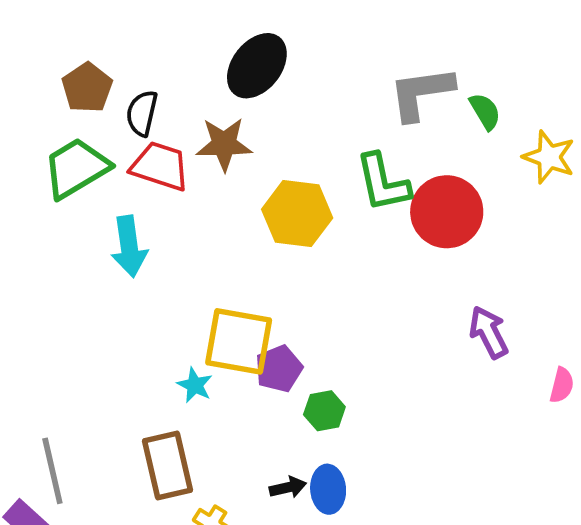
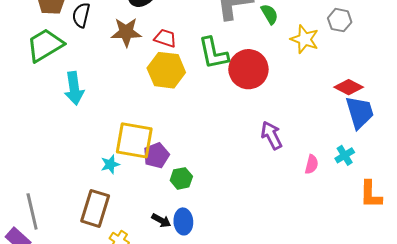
red trapezoid: (160, 166) -> (165, 38), moved, size x0.7
cyan star: (195, 385) -> (110, 164), turned 30
brown rectangle: (167, 465) -> (95, 208), turned 30
black arrow: (288, 487) -> (161, 220), turned 42

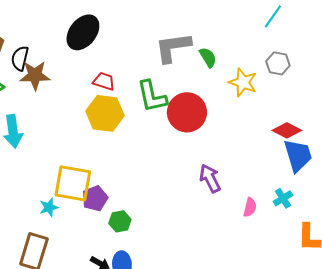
brown star: (126, 32) -> (35, 75), moved

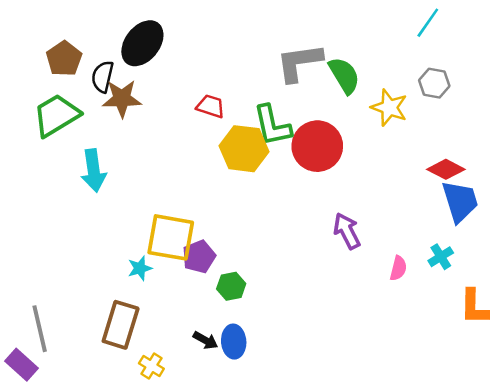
black ellipse: (83, 32) -> (142, 43), moved
green semicircle: (208, 57) -> (344, 75), size x1.4
yellow hexagon: (105, 113) -> (244, 149), moved

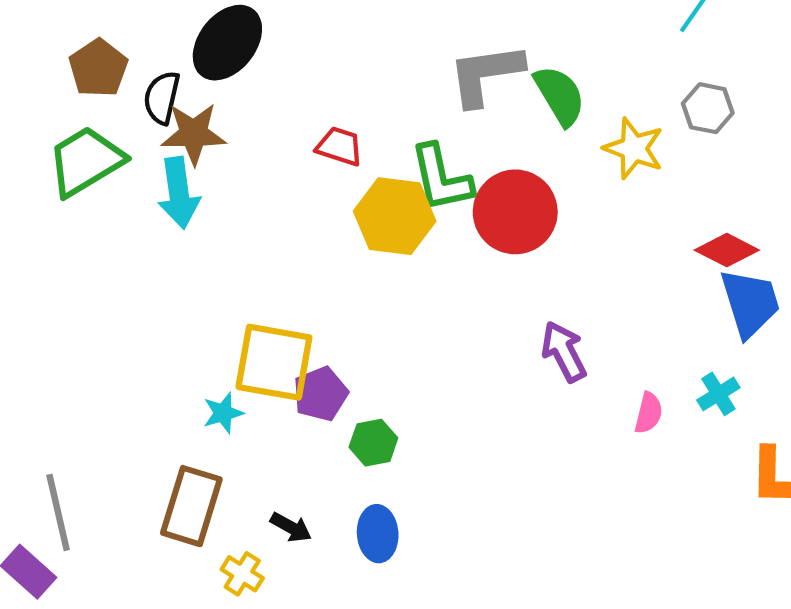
cyan arrow: (94, 171) -> (179, 193), moved
black arrow: (205, 340) -> (291, 527), moved

